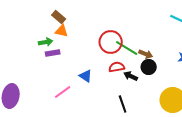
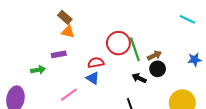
green arrow: (46, 42) -> (38, 70), moved
green line: (127, 48) -> (135, 49), turned 40
brown arrow: (146, 54) -> (154, 55), turned -48
red semicircle: (117, 67) -> (96, 63), moved

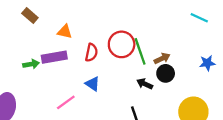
brown rectangle: (65, 17) -> (30, 15), moved
purple rectangle: (59, 54) -> (54, 57), size x1.5
red semicircle: (96, 63) -> (91, 53), moved, turned 112
green arrow: (38, 70) -> (31, 64), moved

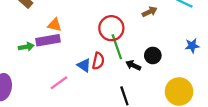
orange triangle: (65, 32) -> (55, 25), moved
green line: (140, 51) -> (117, 47), moved
red semicircle: (91, 53) -> (98, 61), moved
brown arrow: (162, 58) -> (150, 12), moved

